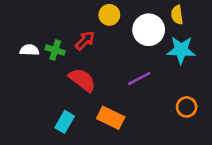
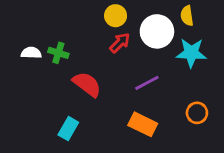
red arrow: (85, 41) -> (120, 43), moved
orange rectangle: (111, 118) -> (143, 124), moved

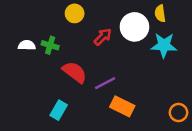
yellow circle: (116, 16) -> (75, 13), moved
purple line: (147, 83) -> (105, 83), moved
orange circle: (197, 113) -> (179, 113), moved

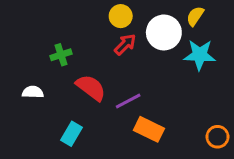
yellow circle: (75, 13) -> (121, 16), moved
yellow semicircle: (160, 13) -> (195, 16), turned 42
white semicircle: (27, 45) -> (33, 92), moved
green cross: (50, 45) -> (61, 55), turned -35

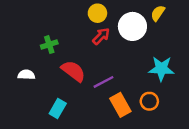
cyan star: (200, 55) -> (161, 69), moved
orange rectangle: (149, 129) -> (120, 105), turned 35
orange circle: (217, 137) -> (149, 101), moved

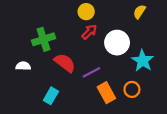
white circle: (132, 26) -> (117, 43), moved
green cross: (49, 45) -> (43, 39), size x1.5
cyan star: (161, 69) -> (143, 61), turned 30

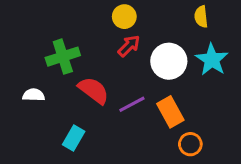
yellow semicircle: (139, 12) -> (201, 17), turned -40
cyan star: (143, 61) -> (212, 60), moved
orange circle: (132, 89) -> (190, 144), moved
orange rectangle: (106, 93) -> (170, 112), moved

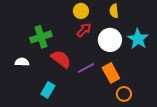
yellow semicircle: (201, 17) -> (114, 11), moved

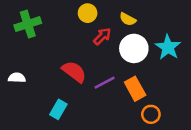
yellow circle: (81, 11) -> (88, 13), moved
yellow semicircle: (114, 11) -> (128, 19), moved, turned -56
green cross: (41, 37) -> (28, 24), moved
white semicircle: (22, 62) -> (17, 78), moved

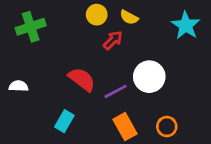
yellow semicircle: (128, 19) -> (129, 17), moved
cyan star: (168, 47) -> (186, 25), moved
white circle: (134, 48) -> (149, 77), moved
orange rectangle: (135, 89) -> (125, 127), moved

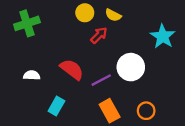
cyan star: (186, 25) -> (163, 36), moved
white semicircle: (18, 86) -> (32, 75), moved

